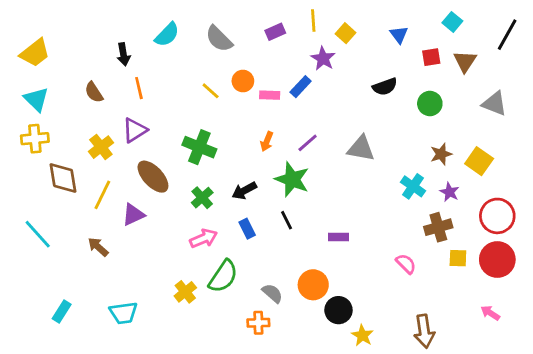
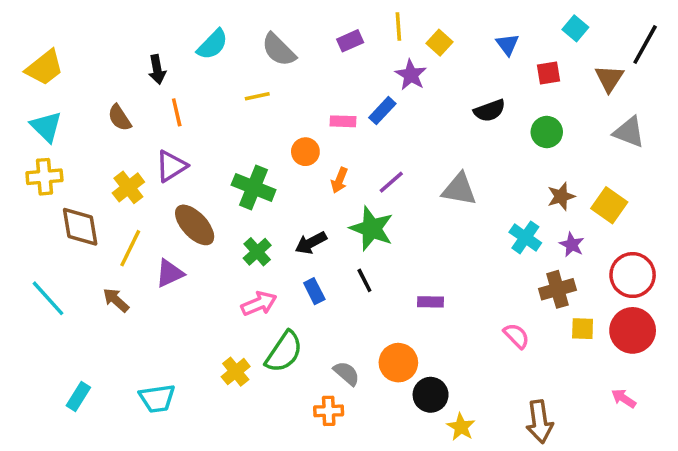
brown triangle: (465, 61) -> (609, 78), moved
orange circle: (243, 81) -> (305, 152), moved
yellow line: (211, 91) -> (257, 96), moved, turned -54
brown arrow: (98, 247) -> (116, 300), moved

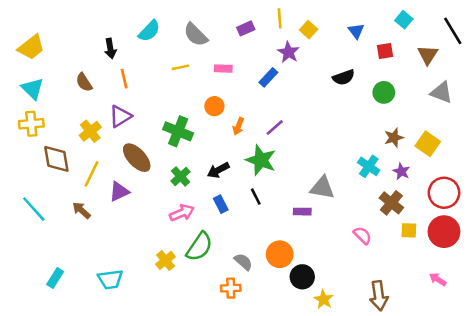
black line: (645, 44) -> (453, 31), turned -60
pink rectangle: (343, 121) -> (223, 69), moved
gray triangle: (459, 189) -> (322, 188), moved
brown cross: (557, 289) -> (391, 203), turned -35

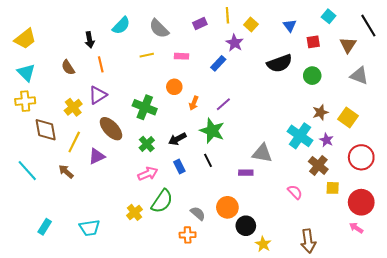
black semicircle: (344, 77) -> (280, 63), size x1.4
cyan cross: (369, 166) -> (300, 136), size x1.4
red circle: (444, 232) -> (361, 202), moved

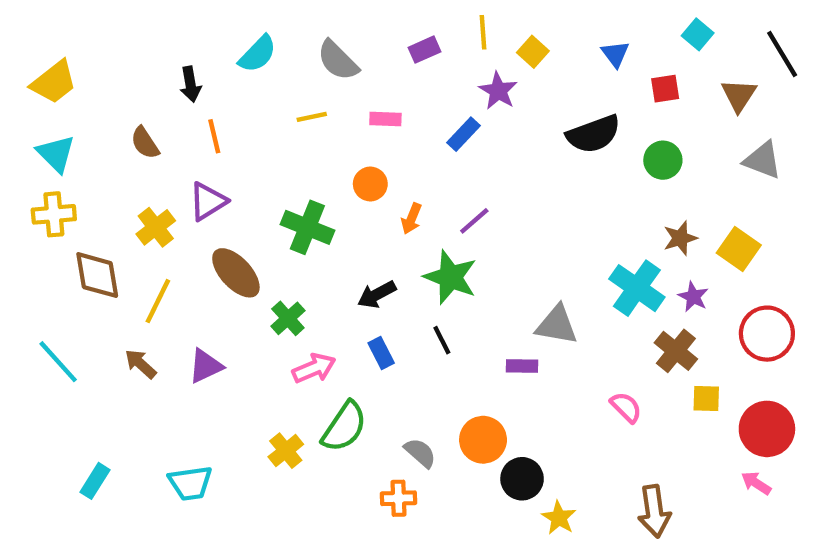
green cross: (147, 144) -> (288, 318), moved
purple triangle: (97, 156) -> (206, 366), moved

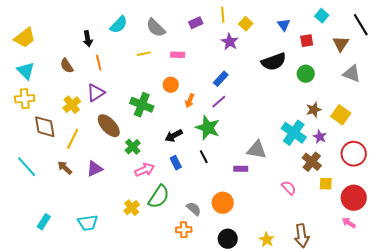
blue rectangle: (463, 134) -> (221, 79), moved
black circle: (522, 479) -> (228, 239), moved
yellow star: (559, 518) -> (267, 240), moved

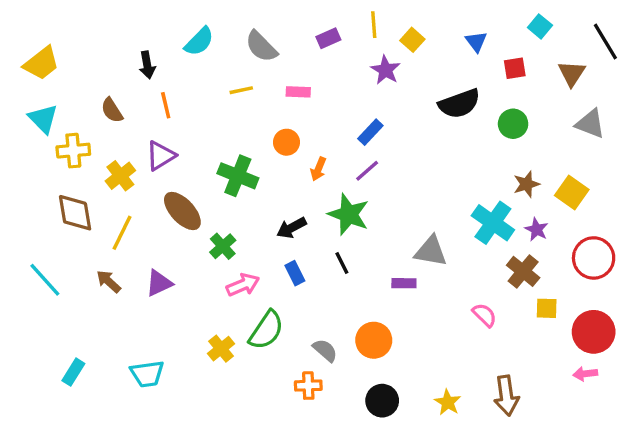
yellow cross: (25, 99) -> (73, 151), moved
pink arrow: (349, 223) -> (585, 374), turned -40

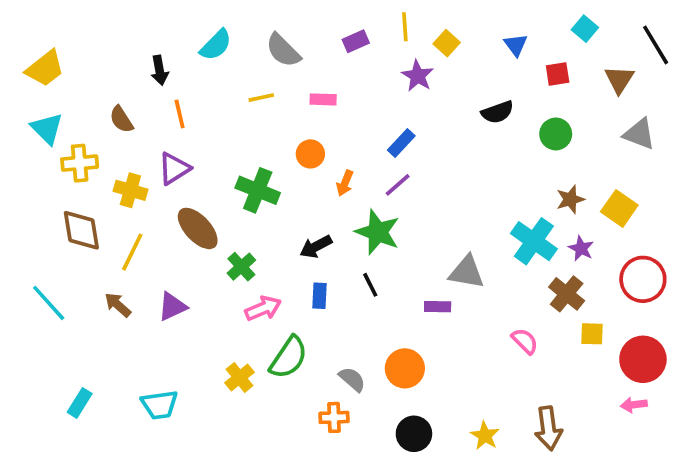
black semicircle: (459, 104) -> (498, 112), size x0.7
yellow cross: (120, 176) -> (130, 190), turned -36
blue rectangle: (295, 273) -> (319, 296), turned 30

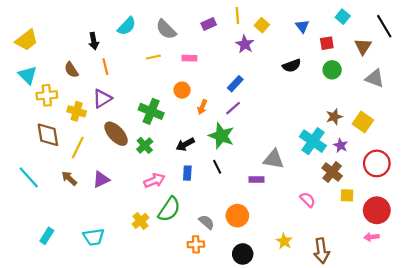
green circle: (556, 134) -> (332, 70), moved
green cross: (241, 267) -> (145, 145), moved
yellow star: (485, 436) -> (284, 241), moved

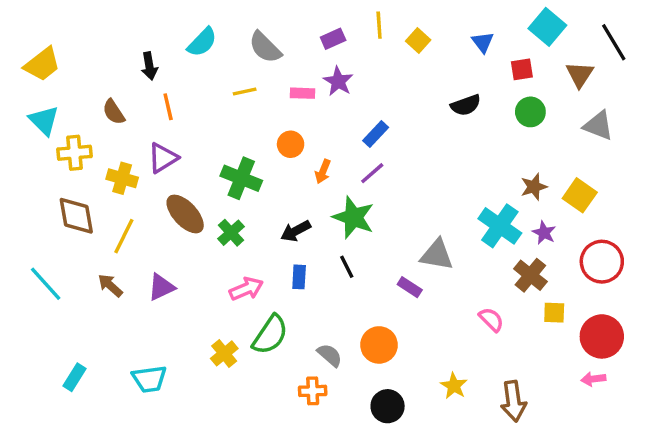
cyan square: (343, 17) -> (547, 27), size x1.5
purple star: (245, 44) -> (338, 81), moved
purple rectangle: (257, 179) -> (410, 287), turned 32

